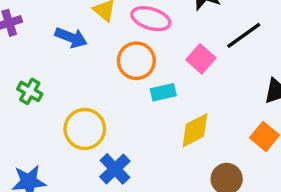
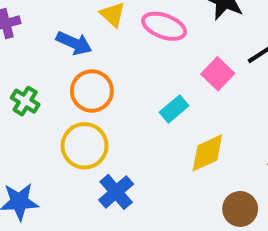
orange circle: (136, 61) -> (92, 91), moved
cyan rectangle: (163, 92) -> (174, 109), turned -30

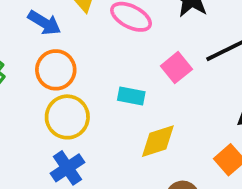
cyan rectangle: (174, 109) -> (131, 96), turned 44
yellow circle: (85, 146) -> (67, 117), moved

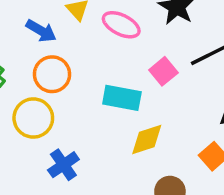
cyan rectangle: (131, 96) -> (122, 98), size x1.5
yellow circle: (67, 117) -> (33, 118), moved

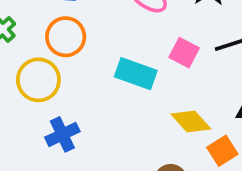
pink square: (163, 71) -> (184, 53), turned -32
yellow diamond: (147, 139) -> (191, 122), moved, turned 57

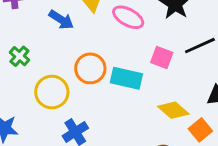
orange circle: (66, 37) -> (90, 68), moved

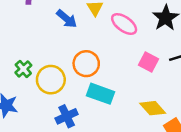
green cross: (19, 56) -> (23, 69), moved
cyan rectangle: (126, 78) -> (101, 94), moved

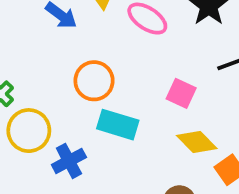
pink square: (149, 62) -> (181, 93), moved
yellow circle: (51, 80) -> (29, 131), moved

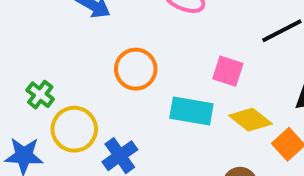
cyan rectangle: (118, 125) -> (191, 111), moved

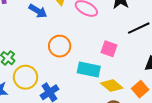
yellow diamond: (250, 120) -> (112, 86), moved

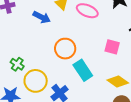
cyan rectangle: (89, 70) -> (83, 70), moved, turned 50

